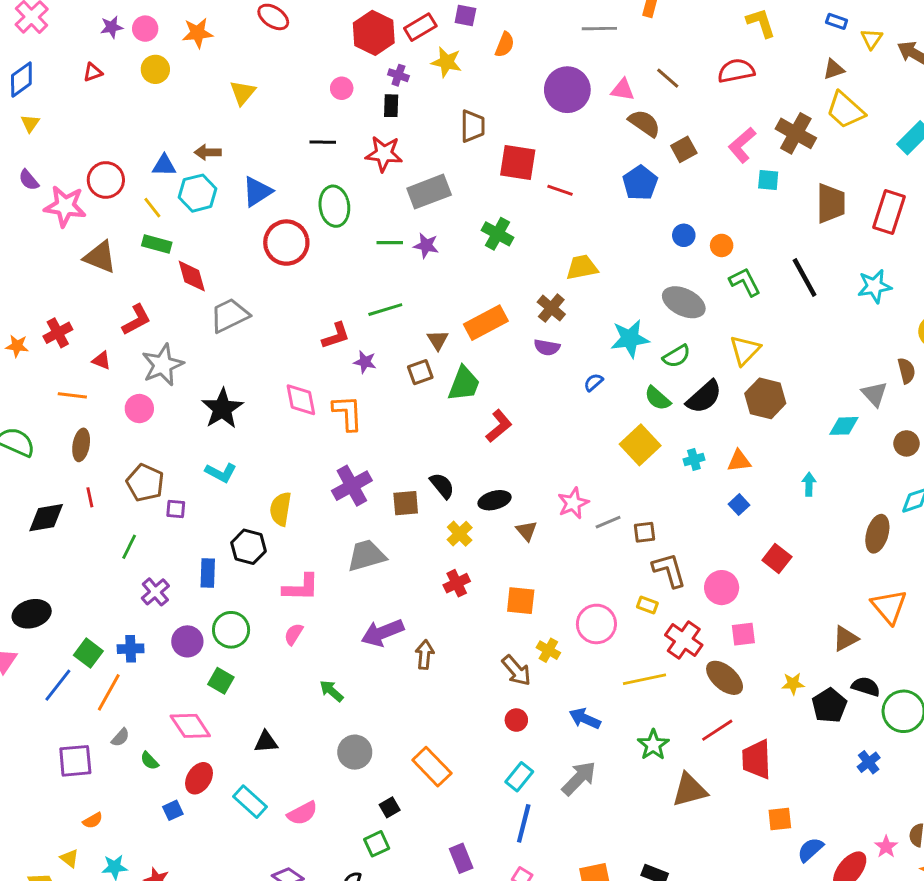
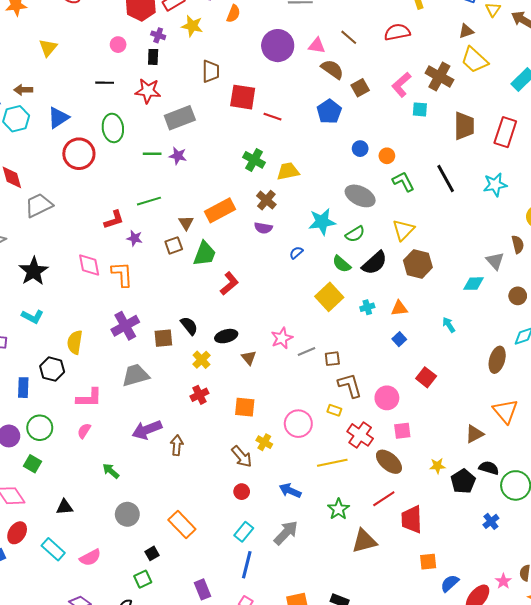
green cross: (497, 234) -> (254, 160), moved
cyan arrow: (809, 484) -> (449, 325), turned -35

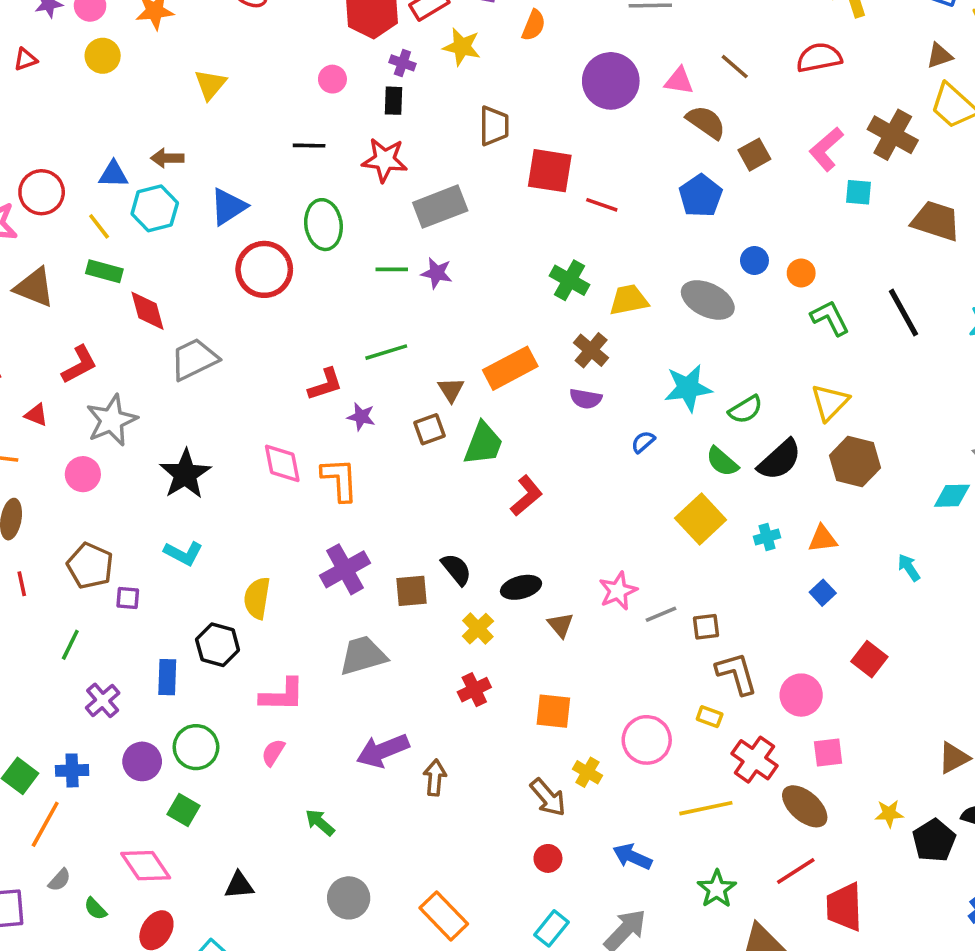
brown trapezoid: (464, 126) -> (936, 221), turned -72
gray ellipse: (360, 196) -> (708, 300), moved

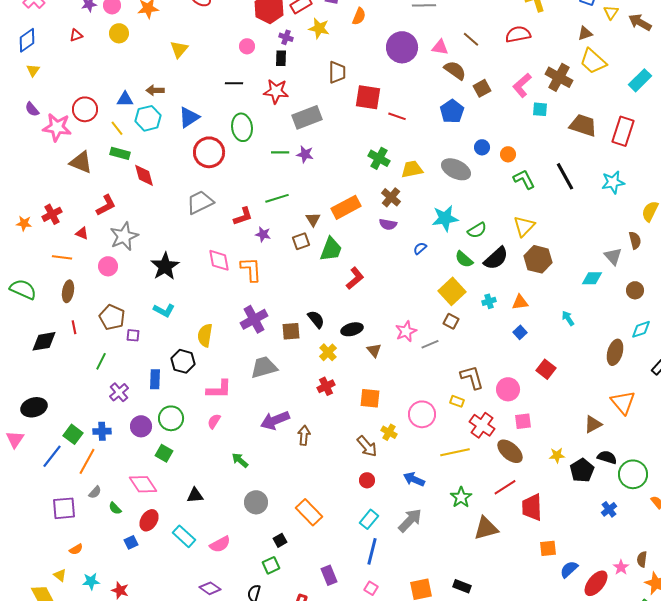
gray trapezoid: (194, 359) -> (200, 202), moved
brown square: (706, 627) -> (451, 321), moved, turned 35

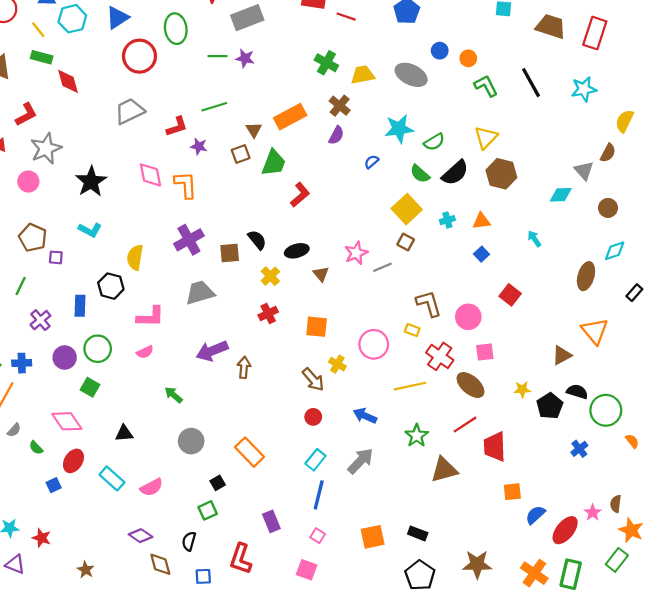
purple semicircle: (388, 224) -> (336, 135), turned -72
brown semicircle: (635, 240) -> (608, 153), turned 42
pink semicircle: (214, 421) -> (145, 352), turned -147

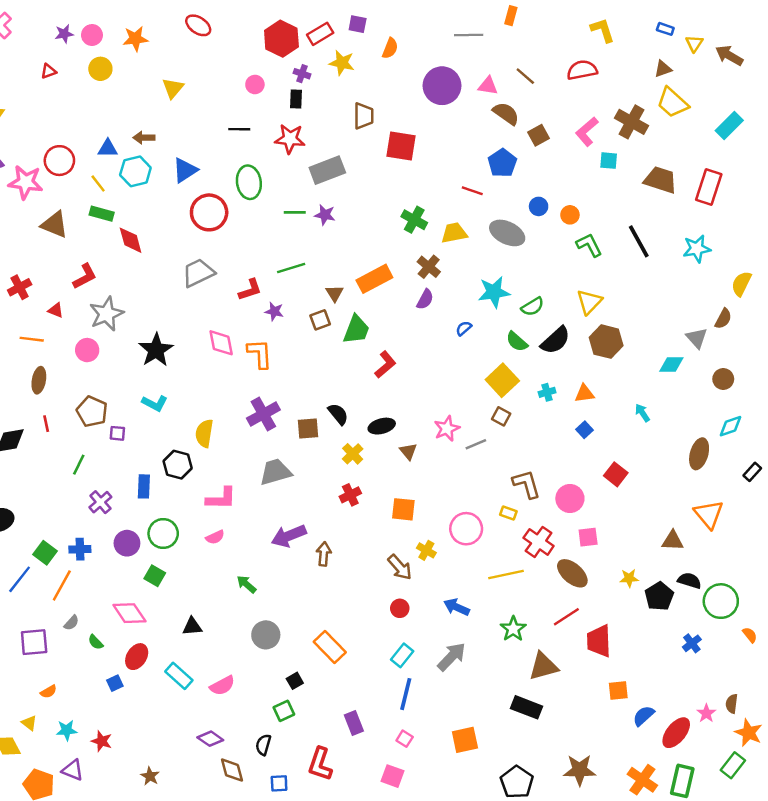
red line: (346, 17) -> (472, 191), moved
brown triangle: (562, 355) -> (673, 541), turned 30
black rectangle: (418, 533) -> (526, 707), moved, size x1.4

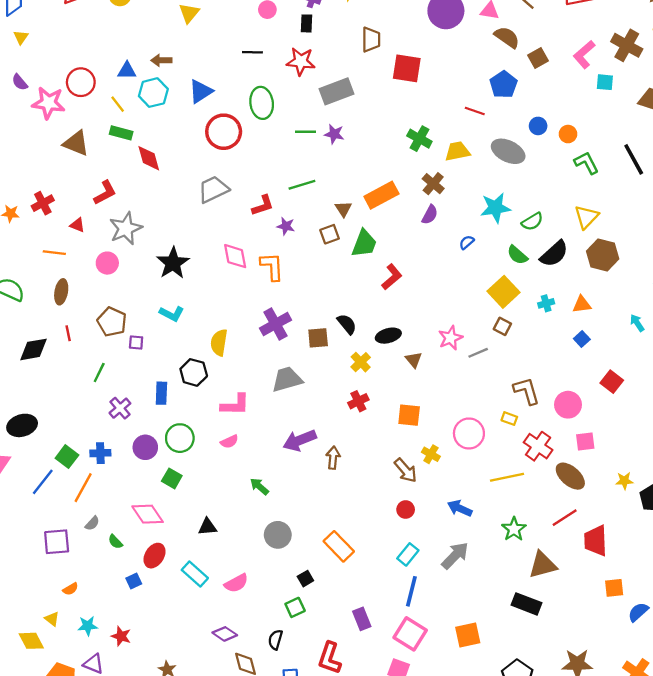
pink square: (405, 739) -> (410, 634), size x2.0

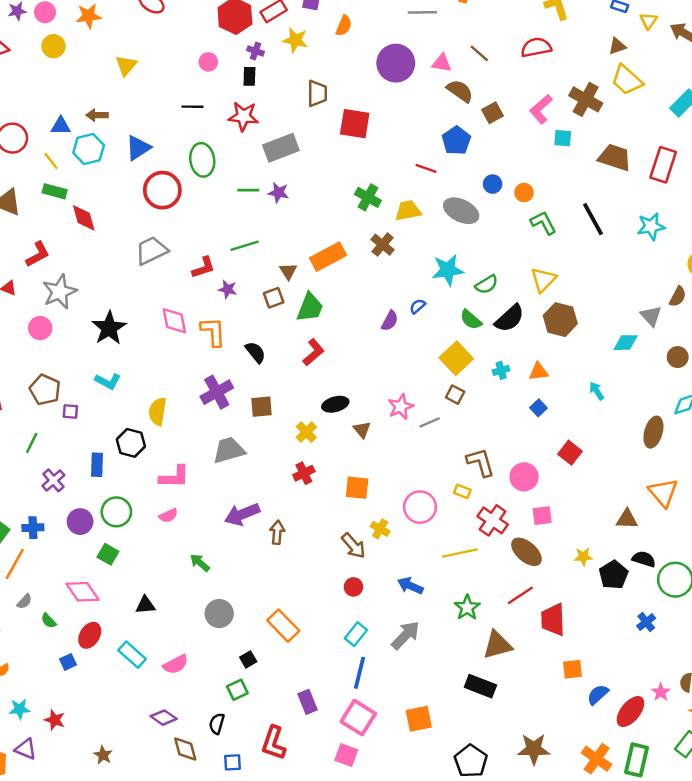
purple semicircle: (430, 215) -> (390, 321), moved
red L-shape: (392, 277) -> (314, 352), moved
black semicircle: (347, 324) -> (255, 352), moved

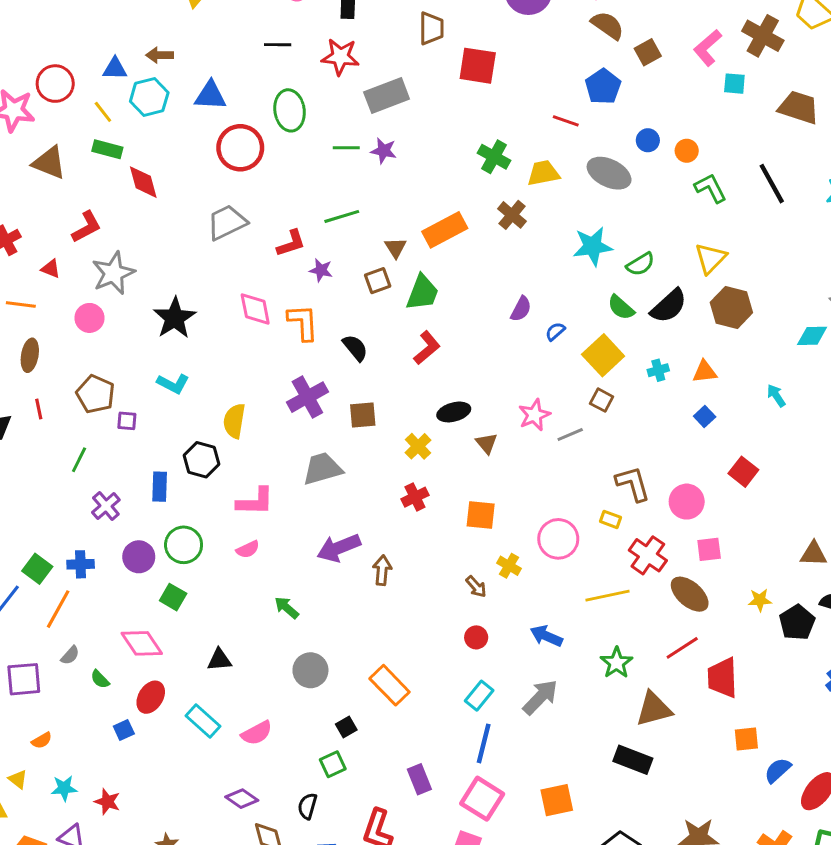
blue triangle: (138, 148) -> (210, 95), turned 36
blue semicircle: (418, 306) -> (555, 331), moved
brown arrow: (353, 546) -> (476, 587), size x0.7

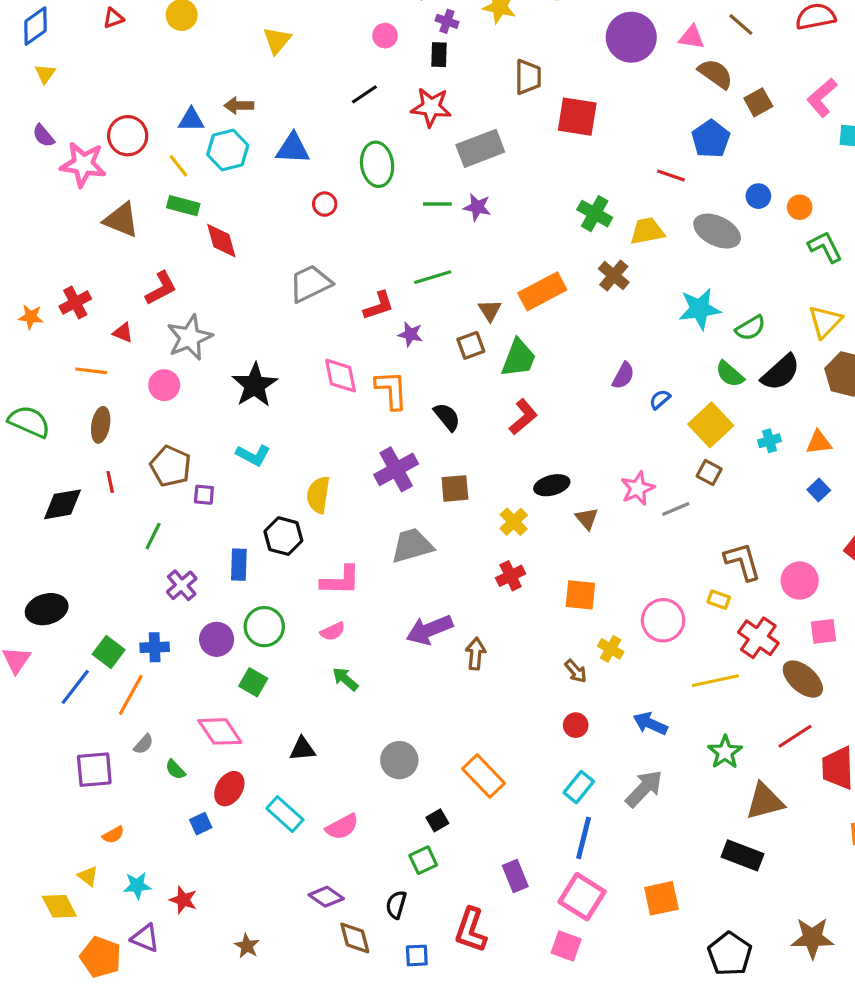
black line: (278, 45) -> (364, 94), turned -35
red circle: (240, 148) -> (325, 204), size x0.5
green arrow: (287, 608) -> (345, 679), moved

